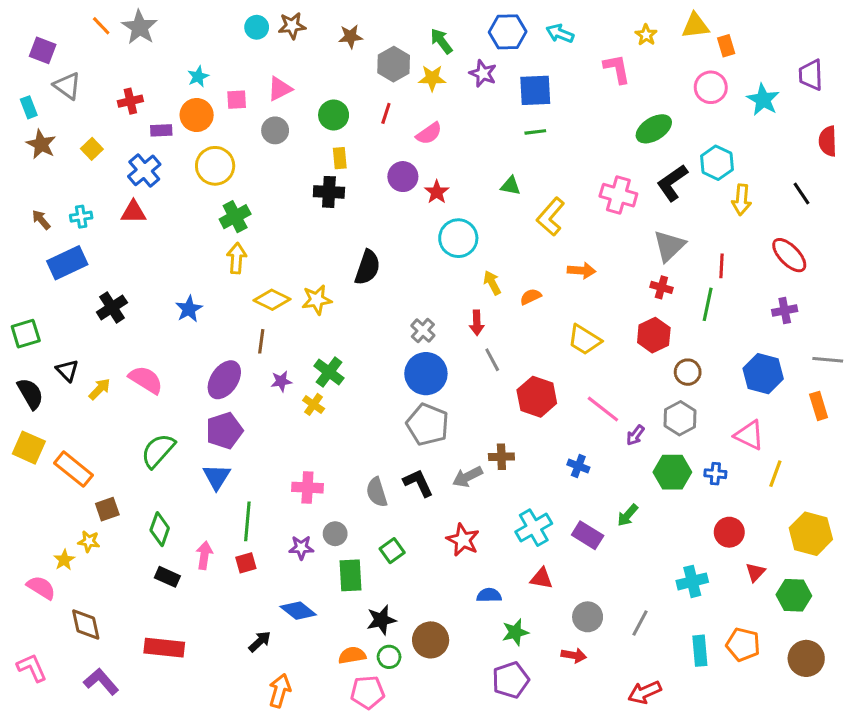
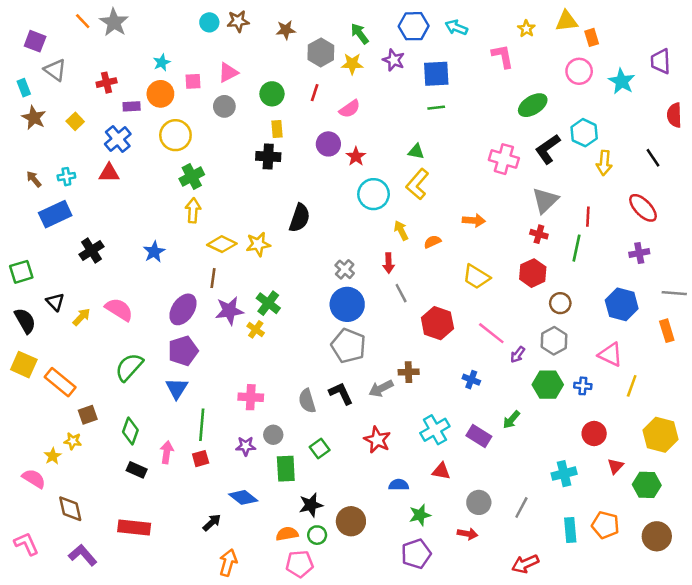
yellow L-shape: (551, 217) -> (417, 184), moved
purple star: (281, 381) -> (229, 311), size x1.6

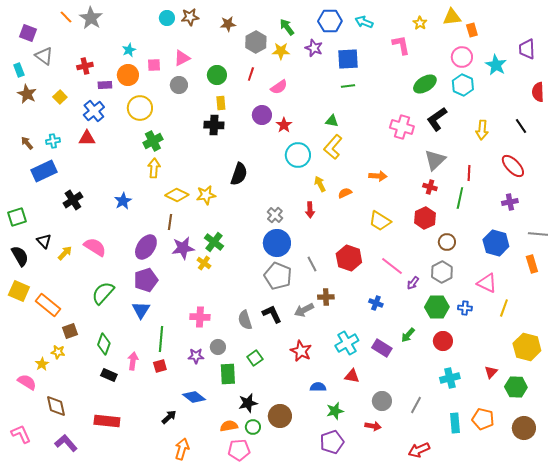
cyan hexagon: (584, 133) -> (463, 85), moved
gray line: (401, 293) -> (312, 264), moved
red circle: (594, 434) -> (443, 341), moved

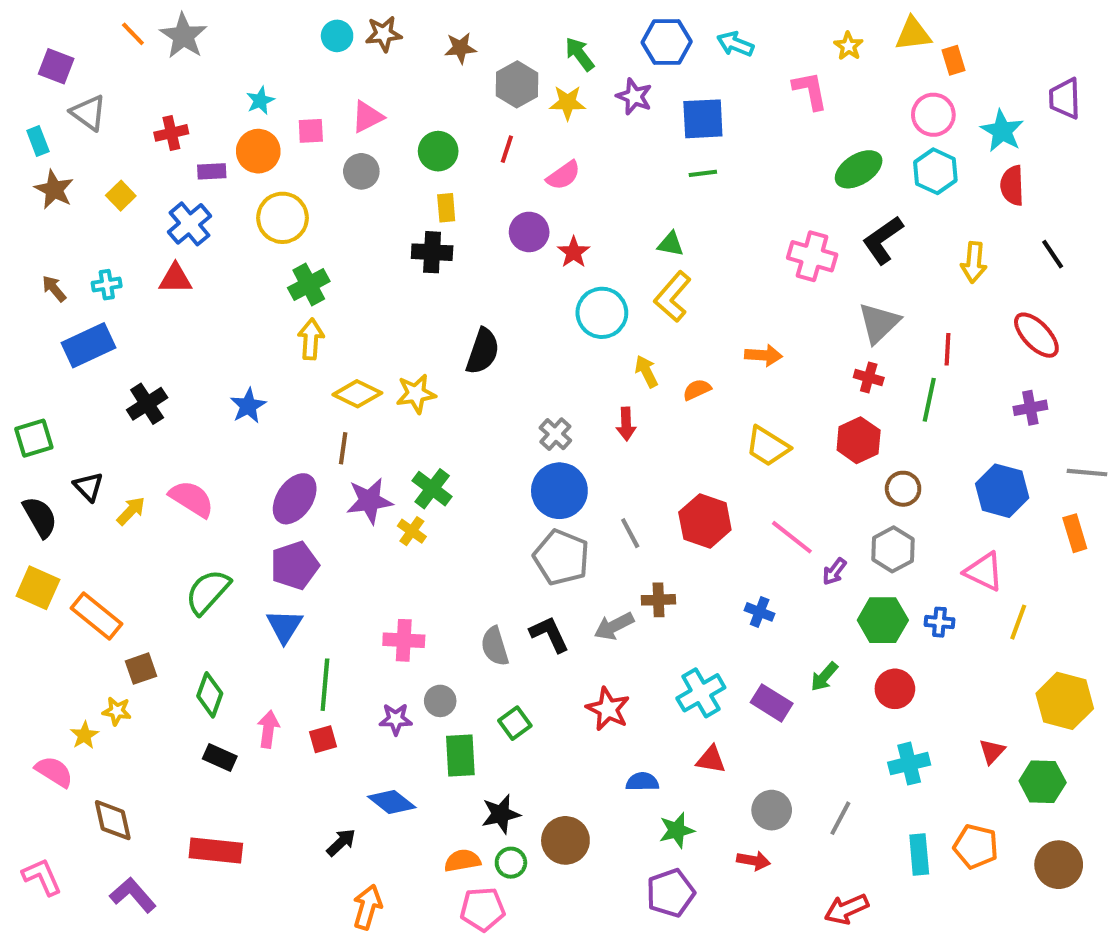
red semicircle: (538, 92) -> (1012, 185), moved

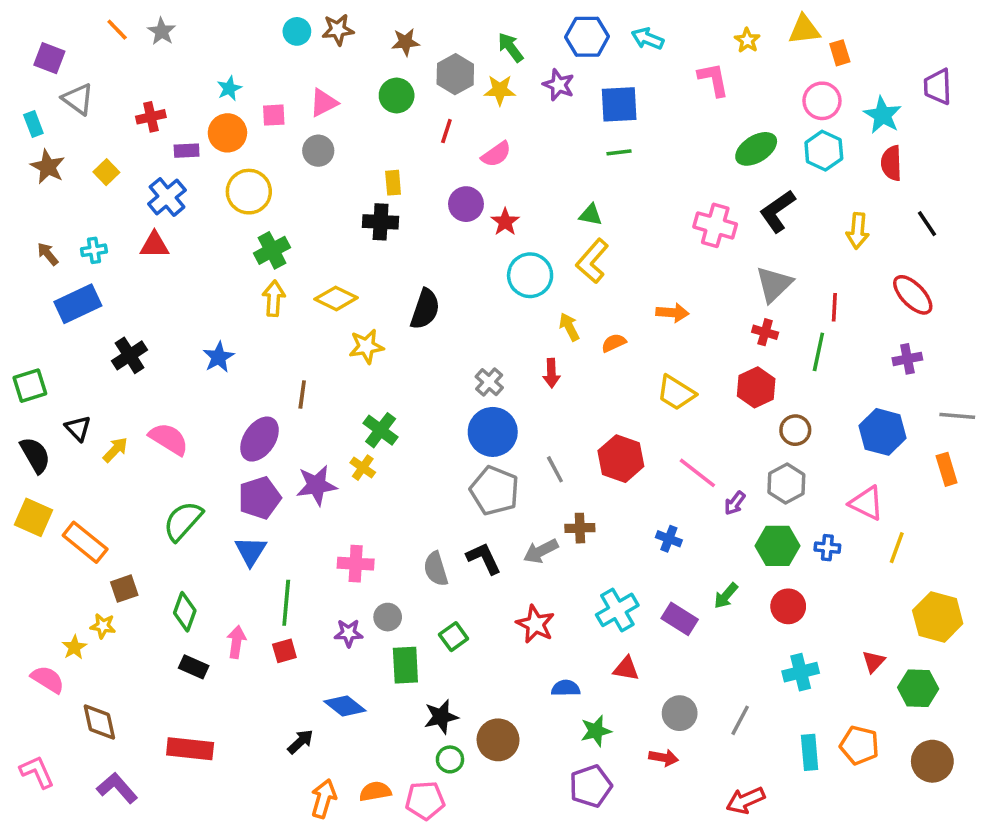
gray star: (183, 36) -> (162, 31), size x0.7
green circle: (438, 151) -> (397, 95), moved
yellow diamond: (357, 394) -> (336, 298), moved
purple star: (369, 501) -> (316, 485), moved
orange semicircle: (462, 861) -> (375, 791), moved

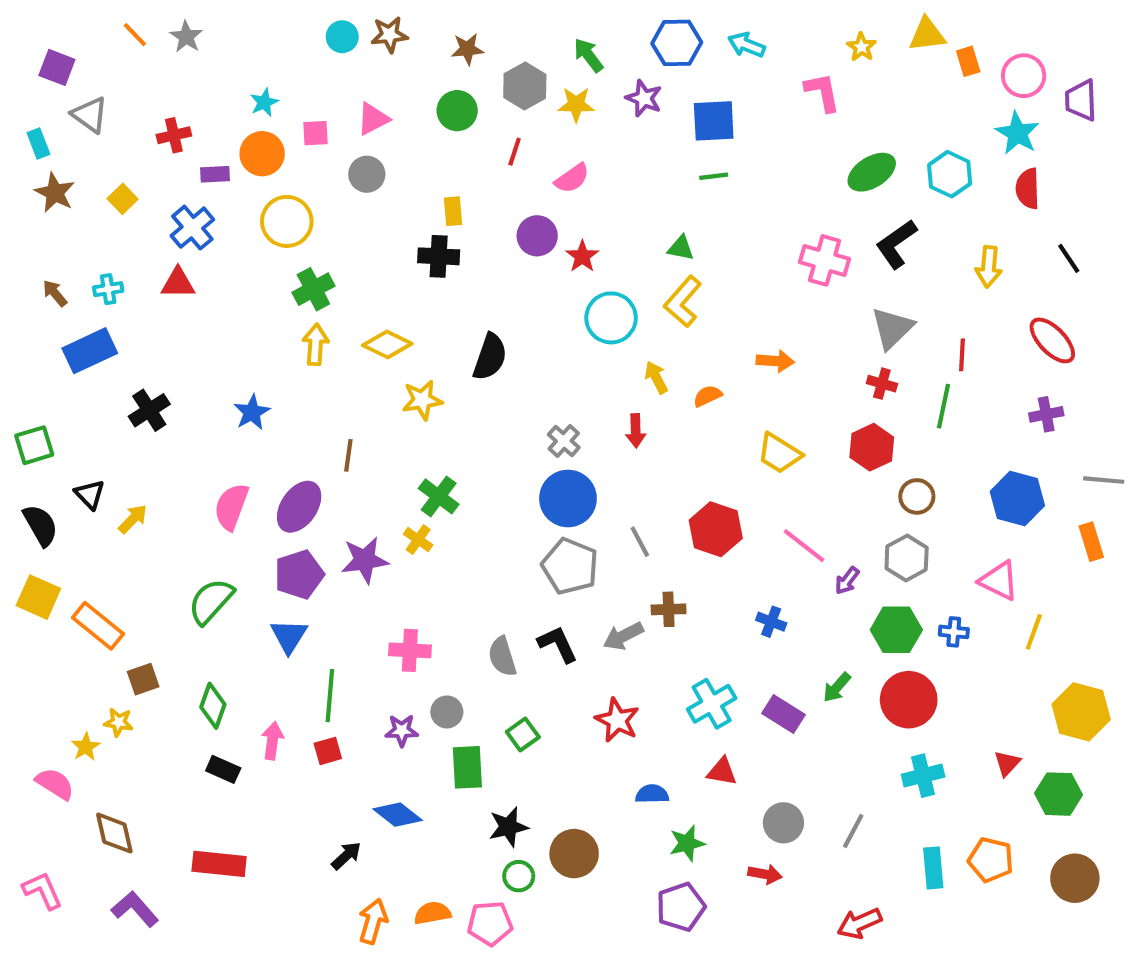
pink circle: (822, 101) -> (1024, 76), moved
pink semicircle: (169, 439) -> (231, 507), moved, turned -102
red circle: (788, 606) -> (909, 700), size x1.4

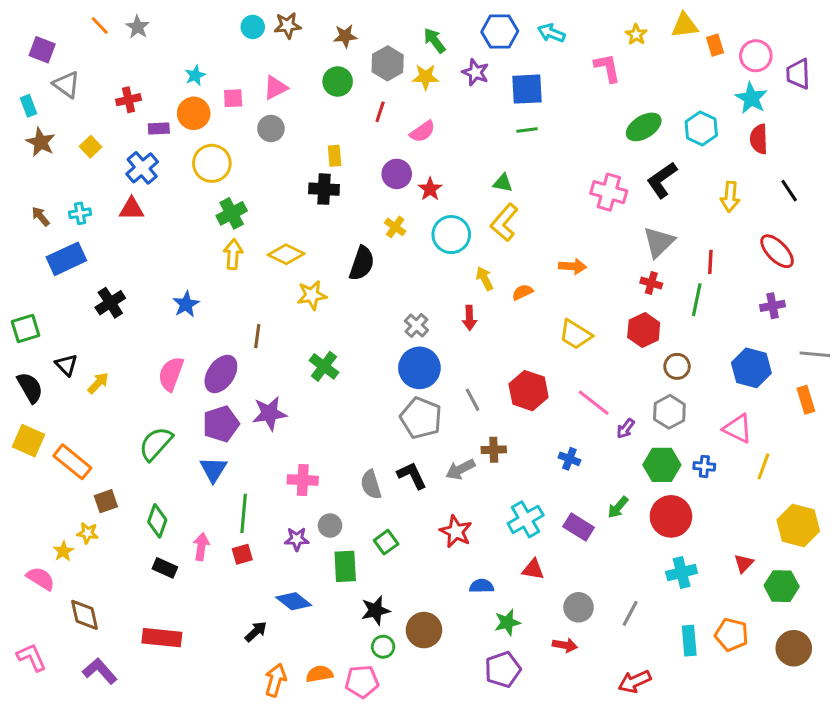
yellow cross: (418, 540) -> (395, 227), moved

